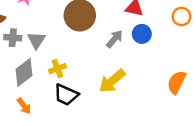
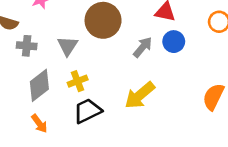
gray triangle: (36, 40) -> (68, 46), moved
black trapezoid: (66, 95) -> (87, 111), turned 130

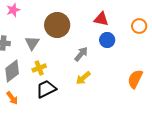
gray arrow: (143, 47) -> (81, 54), moved
yellow arrow: (140, 95) -> (83, 78), size x0.7

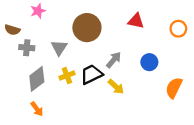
blue circle: (107, 40) -> (149, 62), moved
yellow arrow: (83, 78) -> (116, 87), turned -98
black trapezoid: (46, 89) -> (91, 74), moved

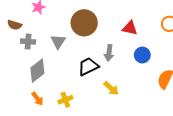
red triangle: (136, 21) -> (130, 28), moved
gray arrow: (114, 60) -> (109, 53), turned 147
yellow cross: (67, 76) -> (65, 100), moved
yellow arrow: (116, 87) -> (111, 88), moved

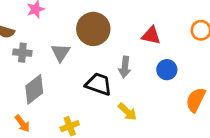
black trapezoid: (88, 66) -> (99, 84), turned 45
orange arrow: (37, 99) -> (22, 123), moved

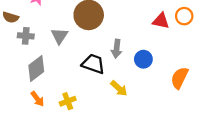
red triangle: (151, 36) -> (161, 21), moved
blue circle: (167, 70) -> (143, 59), moved
orange arrow: (22, 123) -> (37, 99), moved

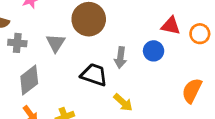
orange circle: (184, 16) -> (200, 34), moved
blue circle: (143, 59) -> (154, 51), moved

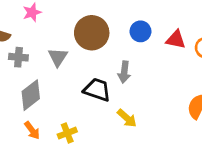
blue circle: (154, 51) -> (140, 31), moved

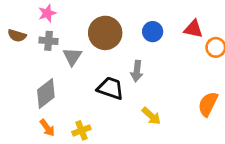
red triangle: (176, 40) -> (193, 29), moved
gray cross: (18, 57) -> (49, 41), moved
yellow arrow: (127, 118) -> (151, 116), moved

